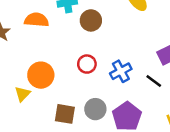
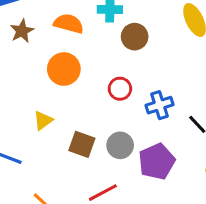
orange circle: (41, 75) -> (64, 69), moved
yellow triangle: (23, 94) -> (43, 120), moved

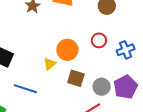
orange circle: (64, 69) -> (67, 50), moved
gray circle: (120, 145) -> (102, 87), moved

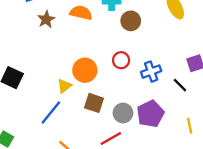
blue line: (25, 89) -> (51, 112), moved, turned -70

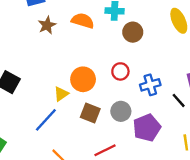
gray circle: (123, 113) -> (121, 111), moved

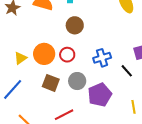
brown circle: (133, 32) -> (75, 25), moved
red circle: (120, 71) -> (67, 55), moved
yellow triangle: (61, 94) -> (20, 58), moved

